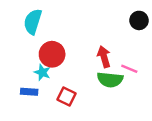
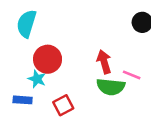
red square: (67, 97) -> (63, 105), turned 36

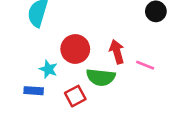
red circle: (48, 59) -> (75, 49), moved
green semicircle: (111, 87) -> (101, 77), moved

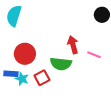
red circle: (75, 49) -> (25, 54), moved
cyan star: (48, 69) -> (22, 79), moved

